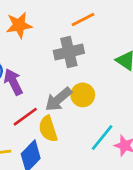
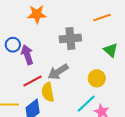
orange line: (83, 19) -> (102, 18), moved
yellow circle: (83, 95) -> (97, 78), moved

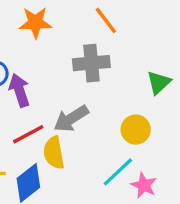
orange line: (102, 18) -> (106, 20), moved, turned 72
green triangle: (111, 50) -> (159, 82), turned 35

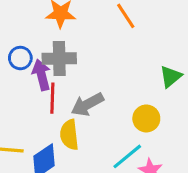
gray cross: (91, 63) -> (59, 59), moved
red line: (28, 134) -> (52, 98), moved, turned -64

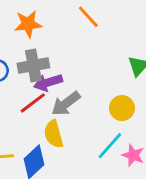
purple arrow: (41, 75) -> (48, 82), moved, turned -84
red line: (52, 98) -> (33, 103), turned 60

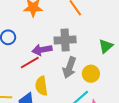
gray cross: (33, 66) -> (65, 40), moved
gray arrow: (66, 104) -> (69, 68), moved, turned -40

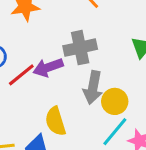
red line: (30, 63) -> (21, 75), moved
yellow circle: (91, 74) -> (115, 101), moved

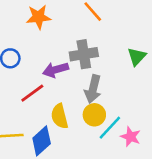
red line: (21, 75) -> (32, 93), moved
yellow circle: (115, 101) -> (94, 115), moved

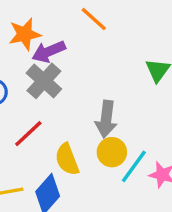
gray cross: (84, 54) -> (44, 81), moved, turned -32
purple arrow: (55, 70) -> (49, 52), moved

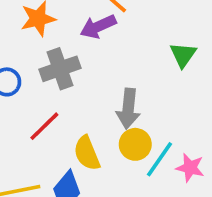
purple arrow: (49, 52) -> (98, 27), moved
gray cross: (44, 81) -> (60, 69), turned 30

